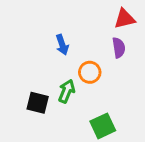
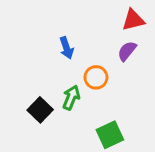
purple semicircle: (119, 48) -> (127, 51), turned -132
black square: (38, 103) -> (40, 110), turned 30

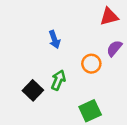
purple semicircle: (127, 51) -> (114, 48), moved
orange circle: (96, 77) -> (91, 64), moved

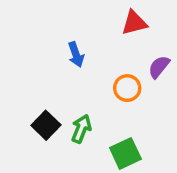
red triangle: (109, 17) -> (134, 23), moved
green arrow: (58, 80) -> (81, 129), moved

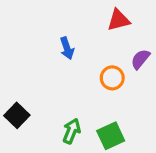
black square: (46, 125) -> (17, 115), moved
green arrow: (81, 129) -> (72, 131), moved

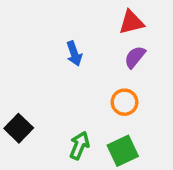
purple semicircle: (140, 59) -> (135, 57), moved
orange circle: (112, 78) -> (124, 102), moved

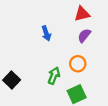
green arrow: (79, 146) -> (54, 76), moved

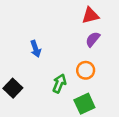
blue arrow: (46, 33) -> (36, 49), moved

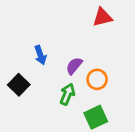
purple semicircle: (93, 39) -> (74, 66), moved
black square: (13, 88) -> (19, 85), moved

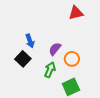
black square: (19, 85) -> (23, 59), moved

